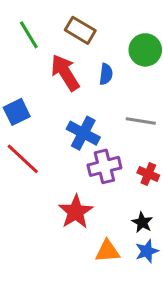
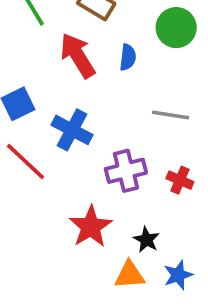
blue cross: (83, 133) -> (72, 130), moved
black star: (142, 222) -> (146, 240), moved

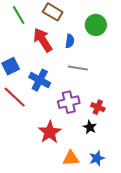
gray line: (171, 115) -> (78, 68), moved
black star: (146, 240) -> (90, 127), moved

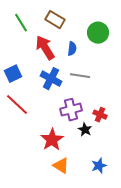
blue cross: (40, 80) -> (51, 79), moved
black star: (90, 127) -> (85, 130), moved
orange triangle: (71, 158) -> (61, 166), moved, turned 36

